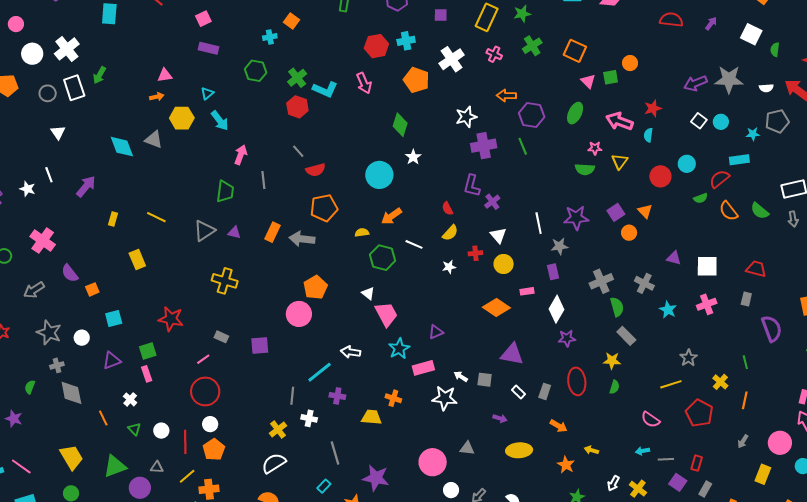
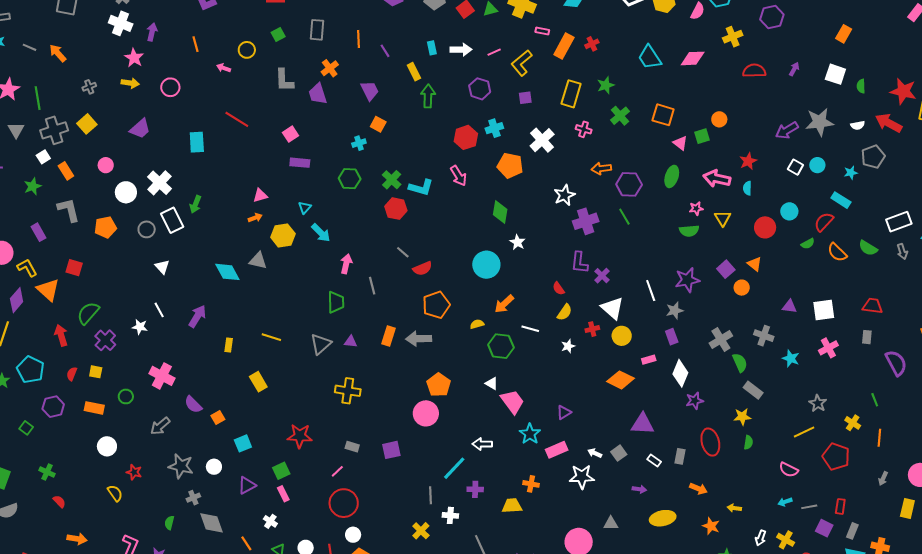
cyan rectangle: (739, 160) -> (841, 200), turned 48
white triangle: (498, 235) -> (612, 308), size x1.4
gray square: (485, 380) -> (619, 453), turned -35

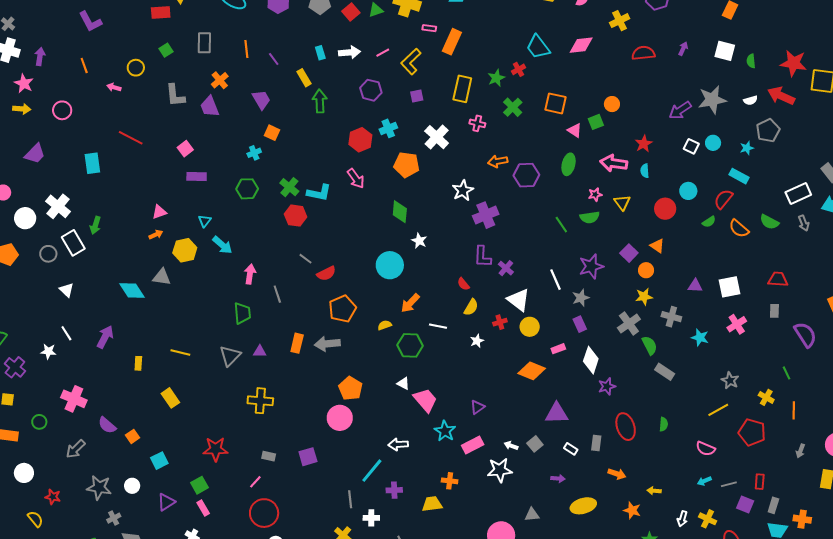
red cross: (592, 44) -> (518, 69), moved
green line: (624, 217) -> (561, 225), moved
yellow star: (742, 417) -> (644, 297), moved

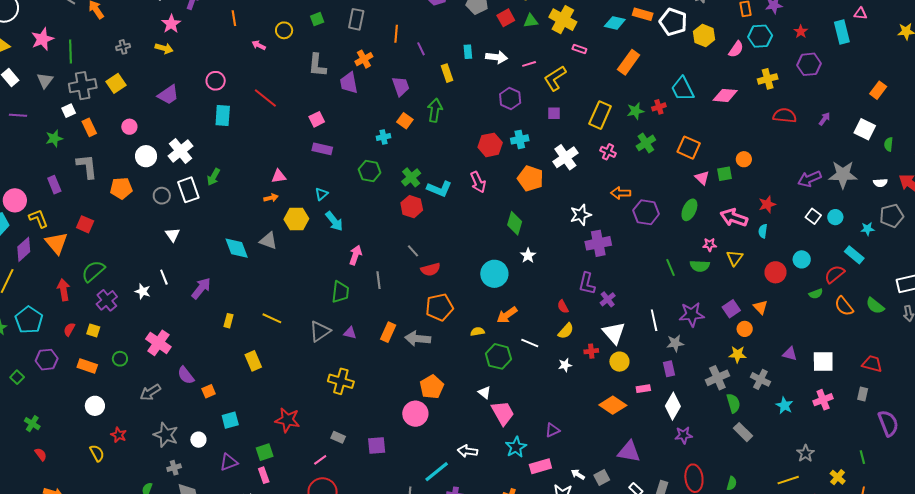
orange rectangle: (452, 42) -> (629, 62), moved
green arrow: (320, 101) -> (435, 110), moved
pink circle: (62, 110) -> (216, 81), moved

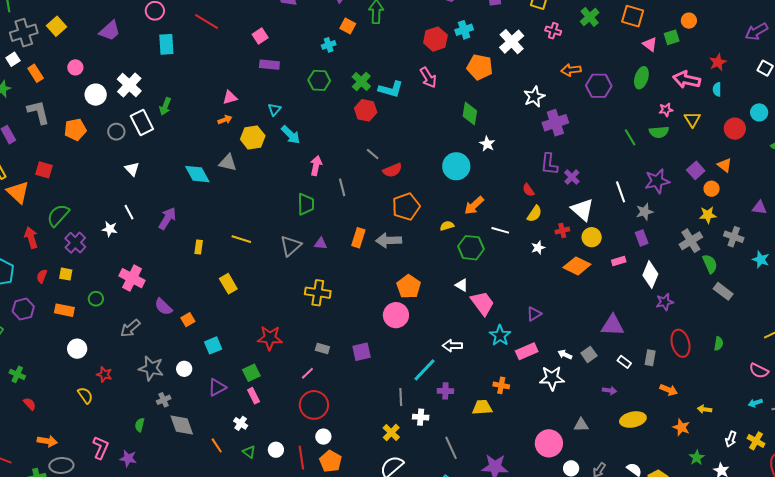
orange diamond: (613, 405) -> (577, 266), moved

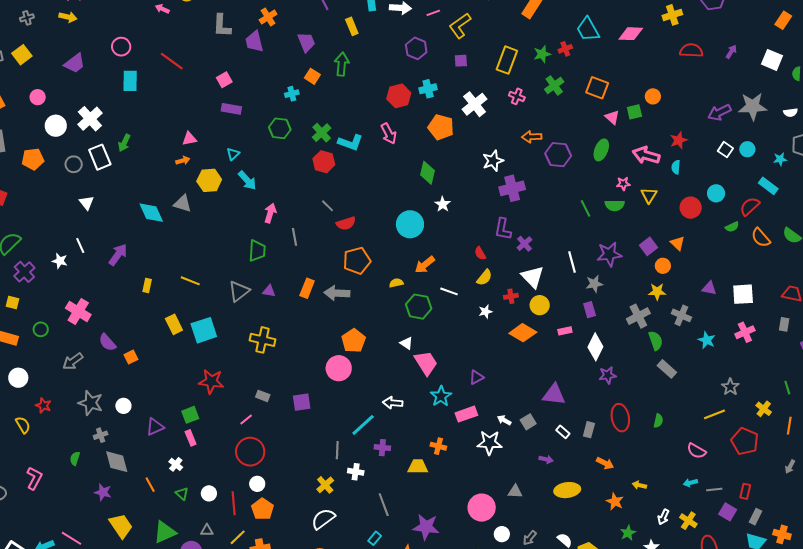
cyan square: (213, 345) -> (204, 330), moved, size x1.5
purple star: (128, 458) -> (103, 492), moved

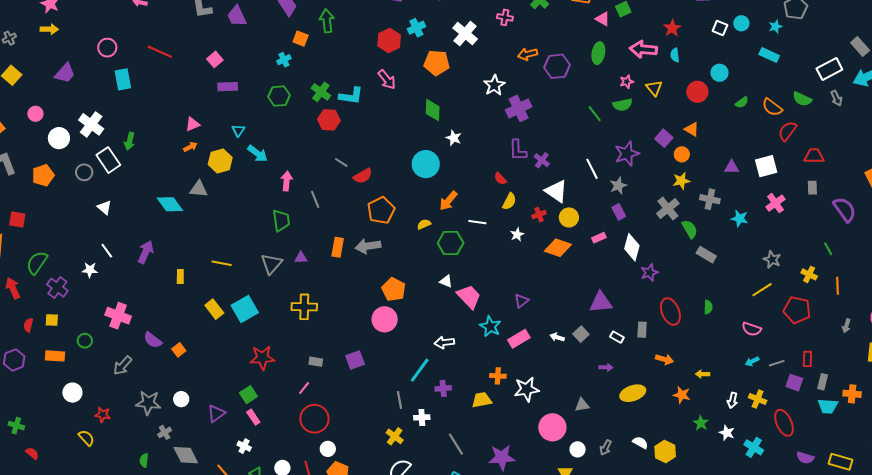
red semicircle: (750, 206) -> (787, 131), moved
white star: (490, 443) -> (527, 389), moved

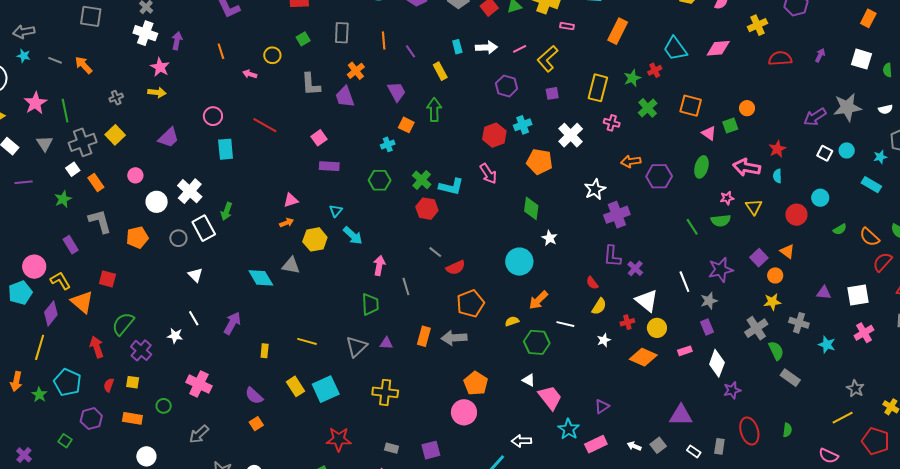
purple semicircle: (153, 340) -> (254, 396), moved

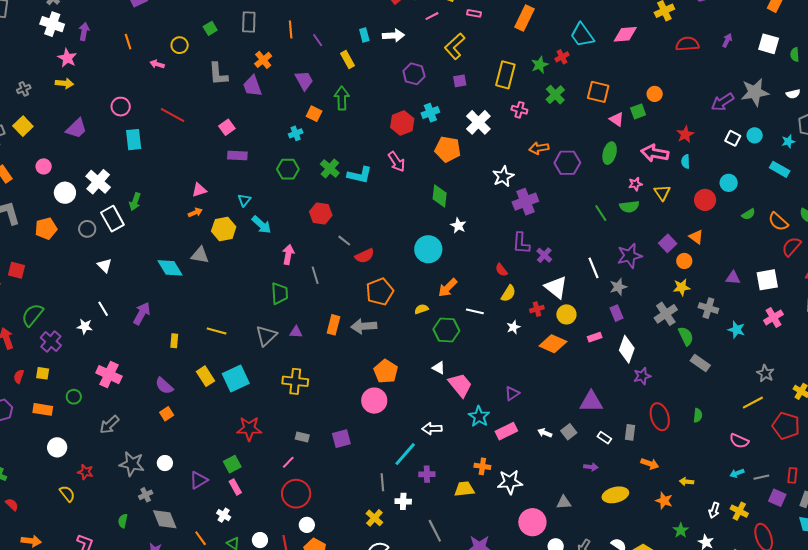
pink line: (520, 49) -> (432, 16), moved
red hexagon: (427, 209) -> (321, 213), moved

